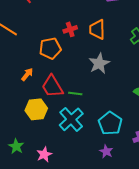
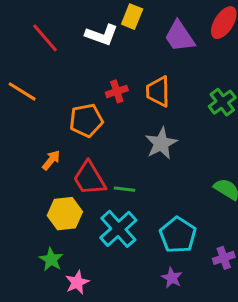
green star: (16, 146) -> (51, 259), moved

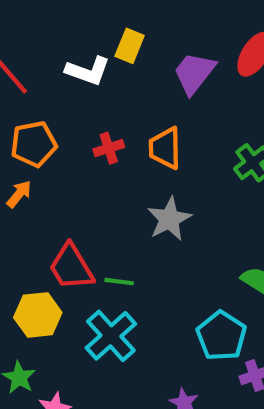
purple trapezoid: (179, 36) -> (194, 73), turned 72
orange pentagon: (86, 120) -> (34, 144), moved
orange arrow: (51, 160) -> (19, 194), moved
cyan pentagon: (178, 235) -> (221, 336), moved

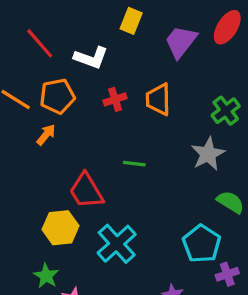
white L-shape: (88, 71) -> (91, 58), moved
gray star: (169, 219) -> (208, 154), moved
green line: (119, 282) -> (134, 164), moved

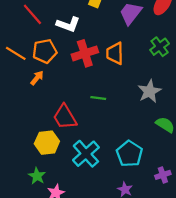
red cross: (115, 99) -> (85, 53), size x1.6
green cross: (226, 111) -> (160, 47), moved
cyan pentagon: (202, 244) -> (129, 154), moved

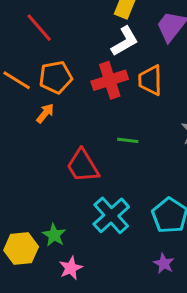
white L-shape: (68, 24) -> (125, 41), moved, turned -50
yellow hexagon: (47, 143) -> (21, 248), moved
green star: (37, 176) -> (54, 235), moved

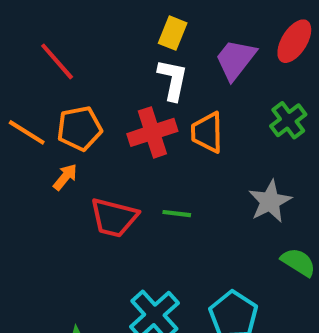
white L-shape: (125, 41) -> (173, 80), turned -48
red trapezoid: (83, 166) -> (114, 218), moved, turned -45

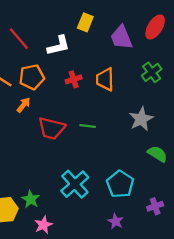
purple trapezoid: (236, 59) -> (121, 37), turned -60
white L-shape: (173, 80) -> (59, 46), moved, turned 65
red cross: (152, 132) -> (74, 79), size x0.6

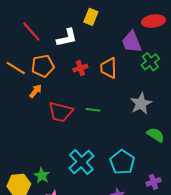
red ellipse: (155, 27) -> (153, 21), turned 50
purple trapezoid: (121, 37) -> (132, 42), moved

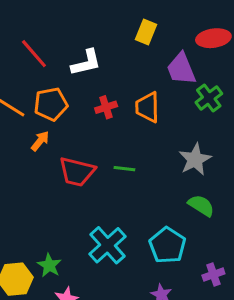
yellow rectangle: (91, 17) -> (146, 32), moved
green semicircle: (156, 135) -> (201, 205), moved

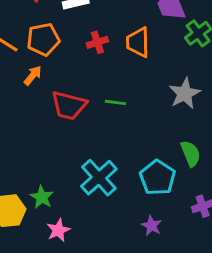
green semicircle: (201, 205) -> (191, 154), moved, turned 36

